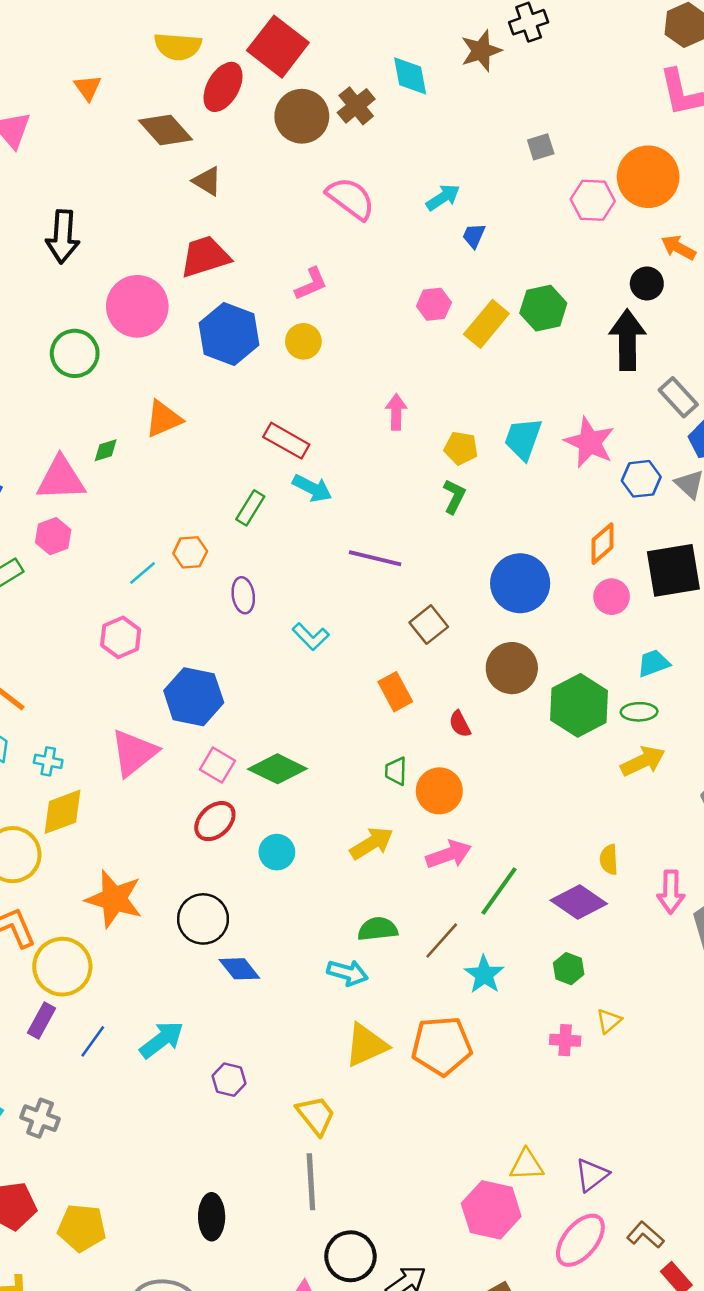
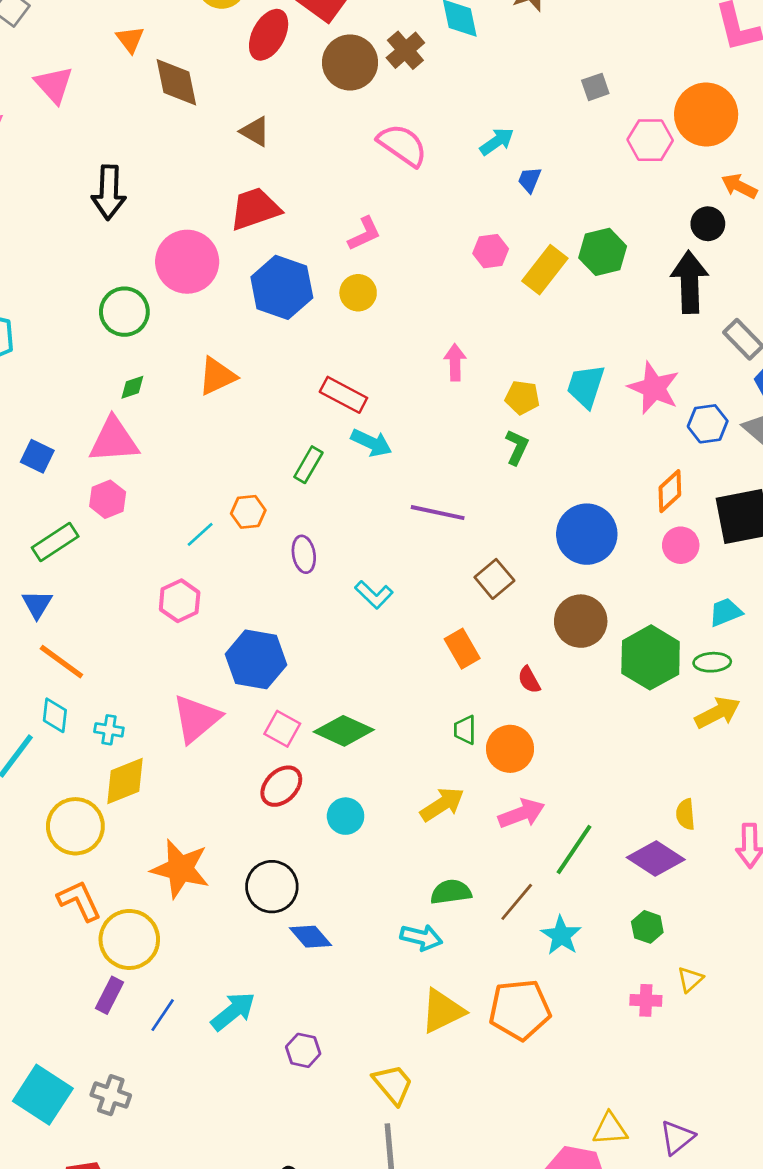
brown diamond: (166, 130) -> (176, 82), moved, turned 32
green diamond: (106, 450) -> (132, 387), moved

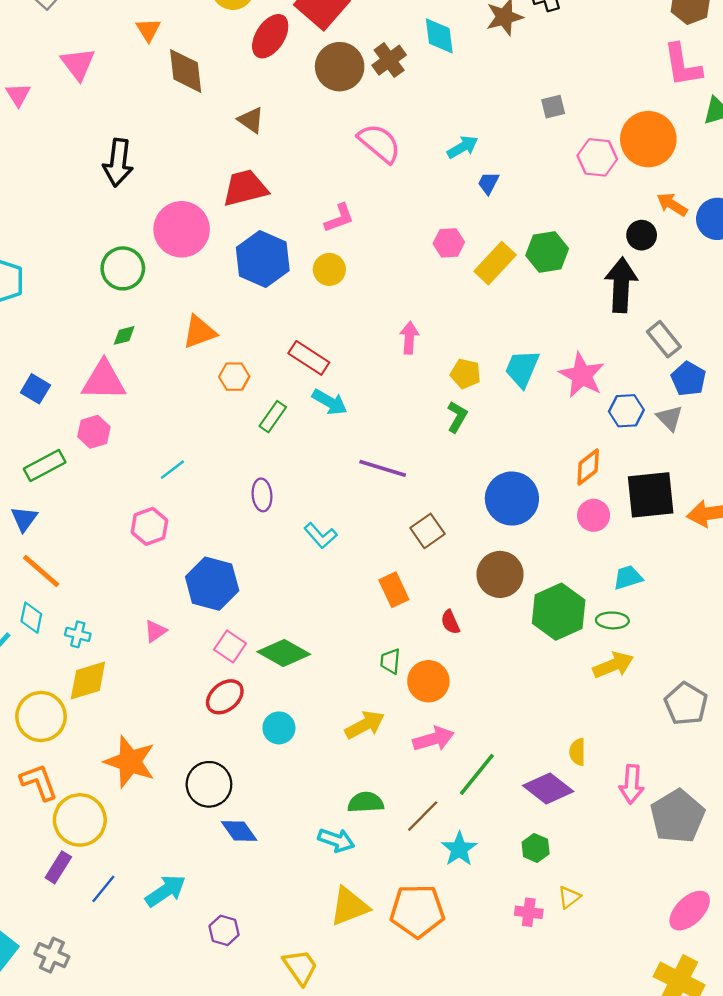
orange hexagon: (248, 512) -> (234, 377), moved
pink triangle: (196, 719) -> (155, 631), size x0.5

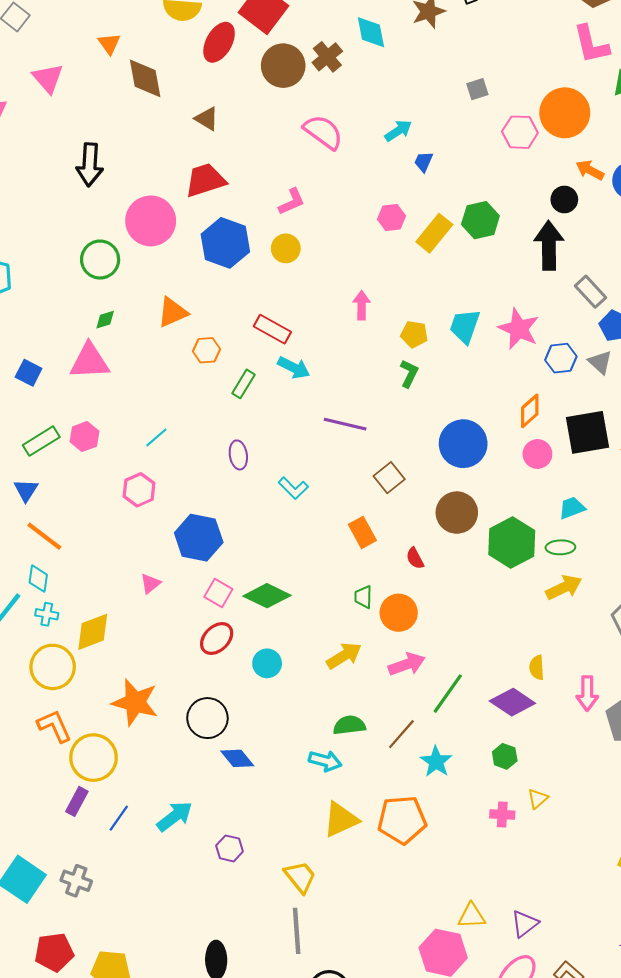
pink hexagon: (94, 432) -> (84, 437), moved
cyan cross: (78, 634) -> (47, 614), moved

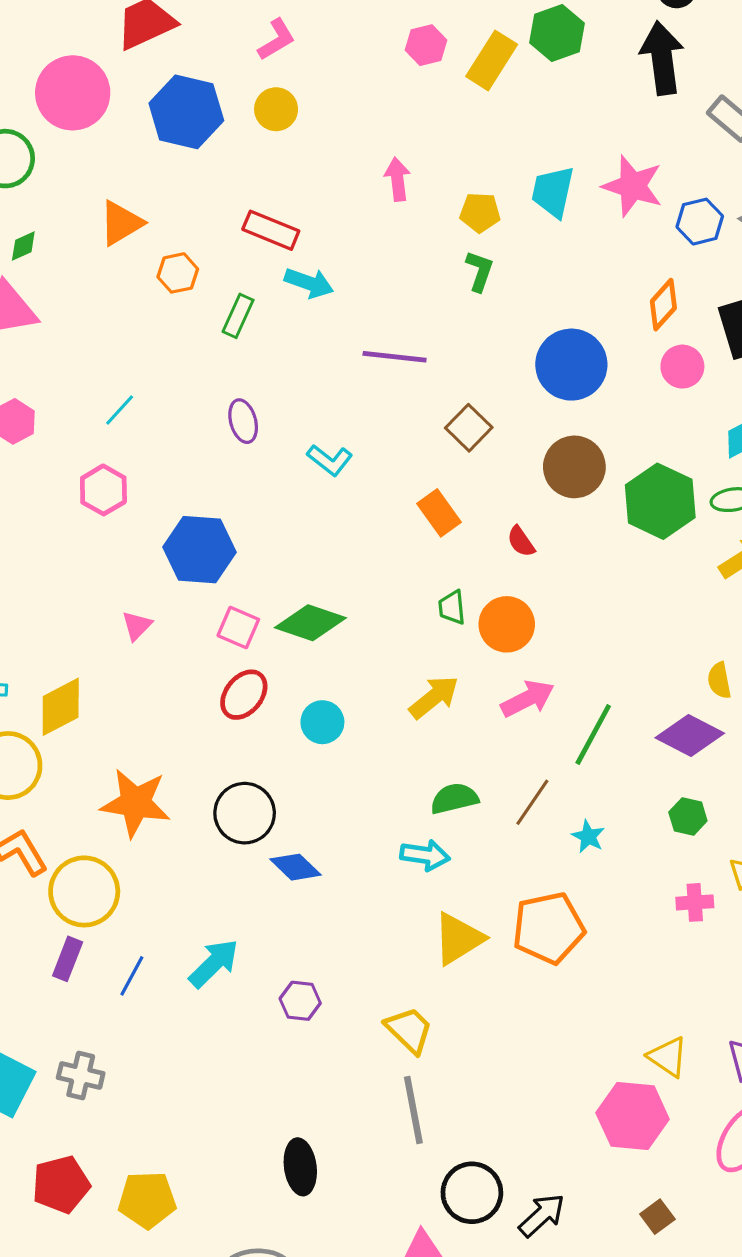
cyan star: (436, 762) -> (588, 836), size x0.7
yellow triangle: (472, 916) -> (668, 1057), turned 44

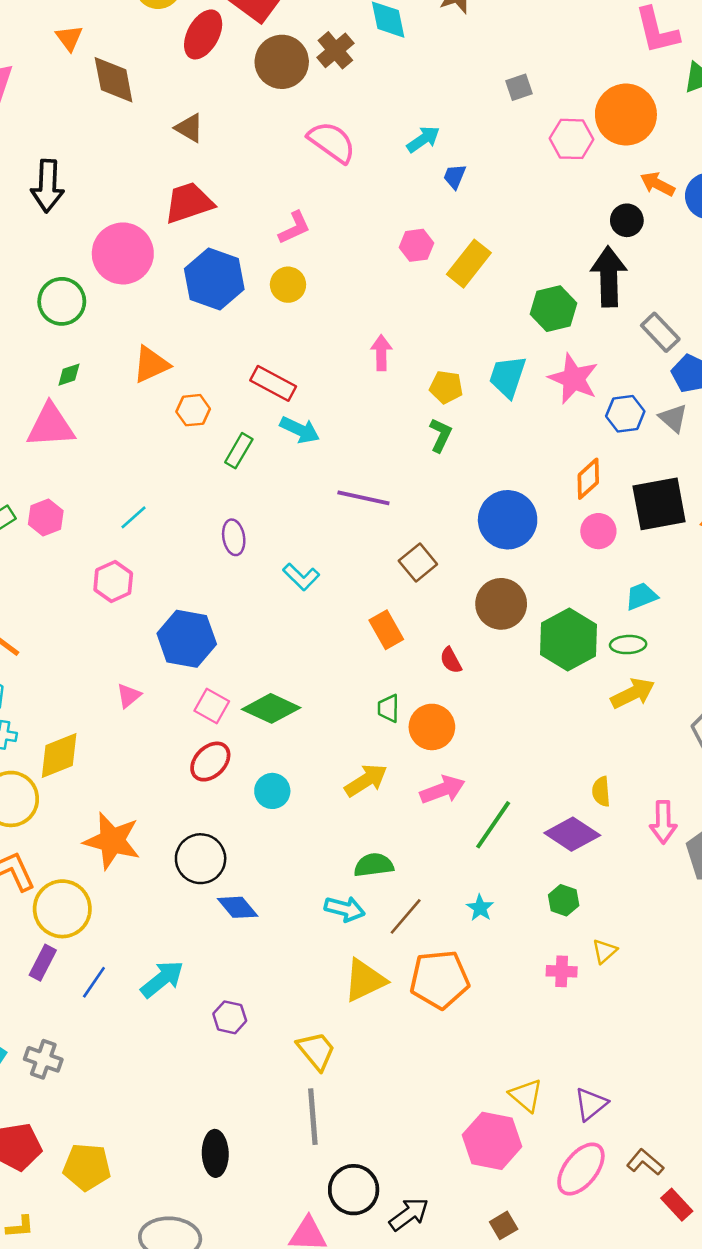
green hexagon: (557, 33) -> (553, 309), moved
brown line: (532, 802) -> (406, 916), moved

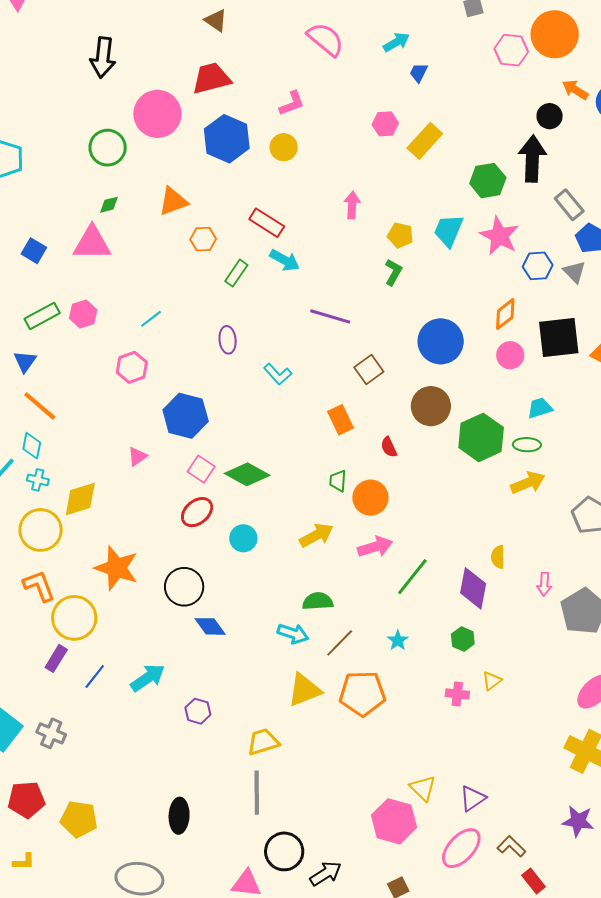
pink arrow: (663, 822) -> (544, 584), size x0.7
purple diamond: (572, 834) -> (473, 588), turned 63
yellow trapezoid: (316, 1051) -> (263, 742), turned -72

